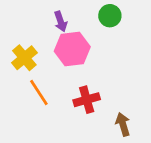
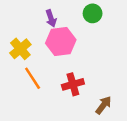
brown arrow: (123, 124) -> (104, 105), turned 54

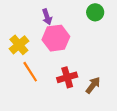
green circle: (93, 13) -> (95, 12), moved
brown arrow: (104, 105) -> (93, 85), moved

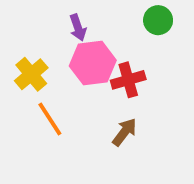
red cross: (67, 77) -> (128, 80), moved
brown arrow: (93, 85) -> (124, 132), moved

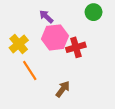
purple arrow: (78, 28) -> (46, 17), turned 152
brown arrow: (124, 132) -> (63, 89), moved

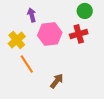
purple arrow: (46, 17) -> (32, 15), moved, turned 32
red cross: (76, 47) -> (79, 34), moved

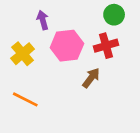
orange line: (27, 64) -> (25, 99), moved, turned -30
brown arrow: (57, 81) -> (91, 78), moved

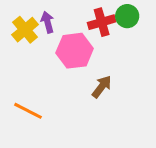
red cross: (106, 46) -> (102, 22), moved
yellow cross: (23, 54) -> (25, 30), moved

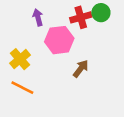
yellow cross: (25, 30) -> (20, 59), moved

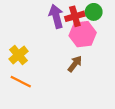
purple arrow: (38, 17) -> (56, 16), moved, size x1.5
pink hexagon: (59, 40) -> (83, 34), moved

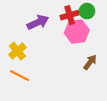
purple arrow: (56, 16) -> (38, 22), moved, turned 80
brown arrow: (75, 64) -> (90, 62), moved

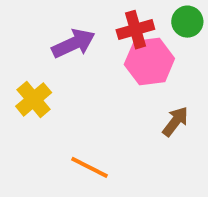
green circle: (87, 11) -> (187, 22), moved
orange line: (19, 76) -> (89, 167), moved

